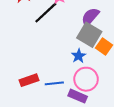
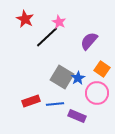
gray square: (89, 35) -> (62, 77), moved
pink circle: (86, 79) -> (97, 93), moved

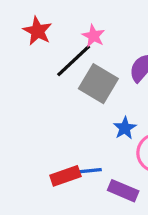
gray square: (62, 77) -> (98, 84), moved
red rectangle: (31, 101) -> (65, 176), moved

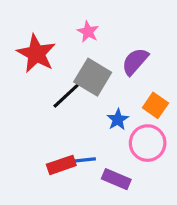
red star: (37, 31) -> (36, 54), moved, size x1.4
black line: (74, 61) -> (69, 93), moved

